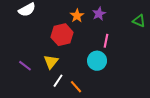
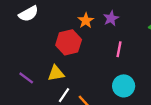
cyan circle: (97, 61) -> (124, 86), moved
yellow triangle: (51, 62) -> (56, 73), turned 42

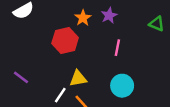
yellow triangle: (56, 73) -> (78, 79), moved

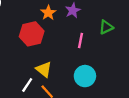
green triangle: (157, 24) -> (106, 27), moved, turned -48
yellow triangle: (78, 79) -> (44, 69), turned 49

